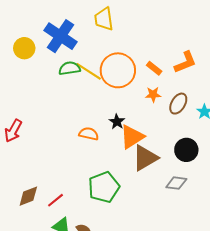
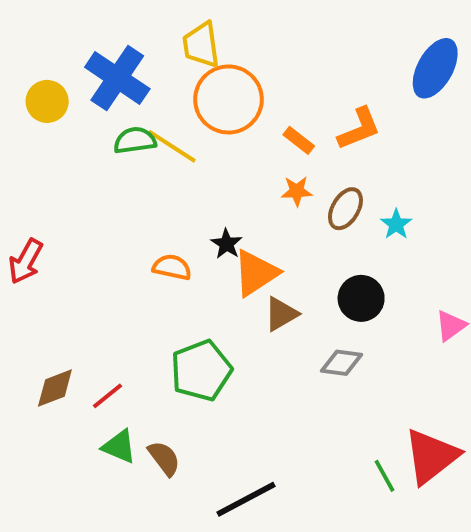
orange circle: (118, 70) -> (228, 99), moved
brown triangle: (145, 158) -> (281, 314), size x0.7

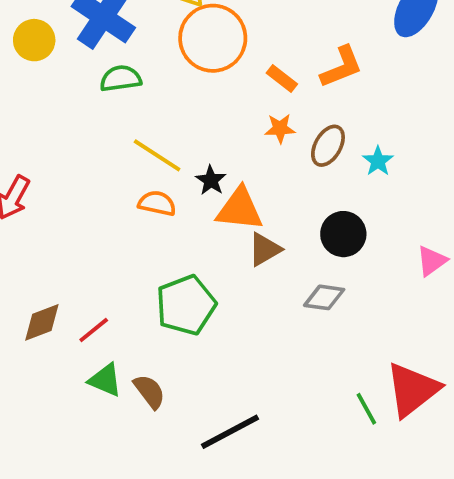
yellow line: (172, 146) -> (157, 155), moved
orange triangle: (256, 273) -> (240, 209), turned 39

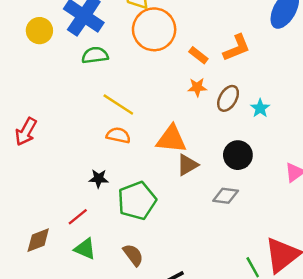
black star: (211, 180) -> (99, 179), moved, turned -30
brown diamond: (42, 322) -> (38, 240), moved
brown semicircle: (149, 392) -> (133, 255), moved

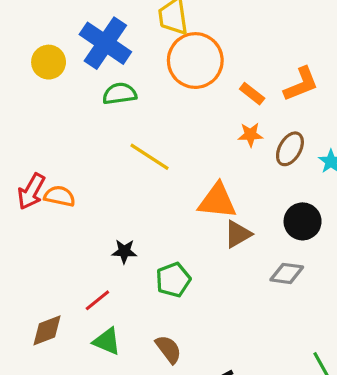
orange semicircle: (118, 135) -> (60, 196), moved
green pentagon: (137, 201) -> (173, 280), size x0.7

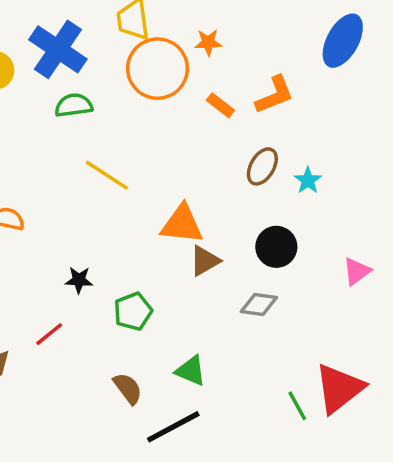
orange star: (250, 135) -> (208, 42), moved
green triangle: (107, 341) -> (191, 371), moved

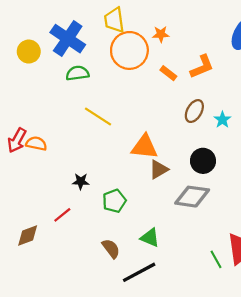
gray diamond: (259, 304) -> (192, 197), size x1.5

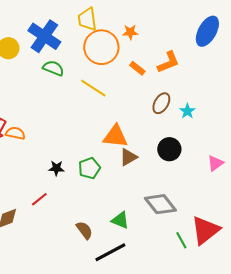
green semicircle: (77, 73) -> (53, 68), turned 30
yellow line: (98, 116) -> (93, 88), moved
gray diamond: (192, 197) -> (160, 204), moved, turned 44
green pentagon: (114, 201) -> (89, 168), moved

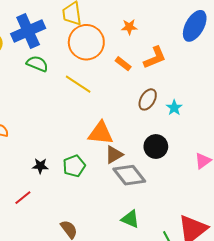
orange star: (130, 32) -> (129, 27), moved
blue cross: (44, 36) -> (28, 31), turned 32
gray diamond: (160, 204) -> (129, 175), moved
green triangle: (120, 220) -> (130, 219), moved

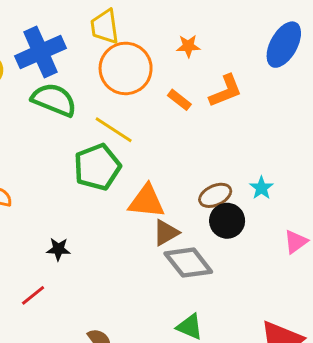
green semicircle: (37, 64) -> (54, 100), size x1.4
brown ellipse: (148, 99) -> (215, 195), moved, turned 35
cyan star: (174, 108) -> (261, 188), moved
green pentagon: (74, 166) -> (97, 167), moved, size x1.4

